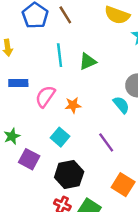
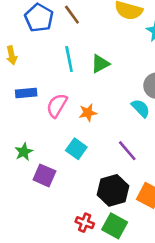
black hexagon: (69, 174) -> (113, 190), moved

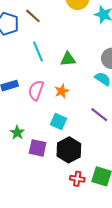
green triangle: (100, 64) -> (68, 59), moved, turned 35
black hexagon: (113, 190) -> (69, 150), moved

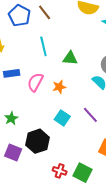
cyan square: (58, 121) -> (62, 118), moved
purple square: (38, 148) -> (13, 152), moved
black hexagon: (69, 150) -> (38, 141), moved

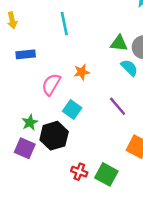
green triangle: (70, 58) -> (119, 43), moved
pink semicircle: (35, 82) -> (51, 84), moved
green star: (11, 118) -> (30, 122), moved
cyan square: (62, 118) -> (72, 109), moved

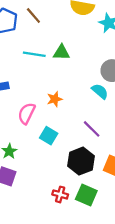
cyan line: (64, 23) -> (34, 54), turned -65
green triangle: (119, 43) -> (61, 52), moved
black hexagon: (54, 136) -> (81, 161), moved

